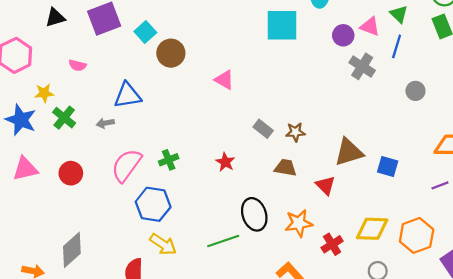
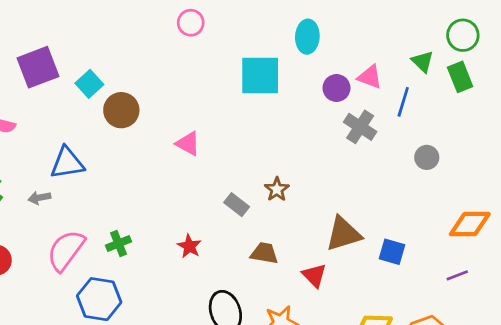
green triangle: (399, 14) -> (423, 62), moved
brown star: (295, 132) -> (277, 189), moved, turned -30

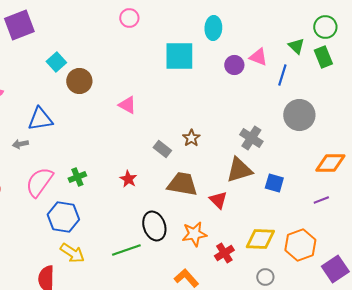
purple square: (38, 67) -> (19, 25), moved
gray cross: (360, 127) -> (251, 138), moved
gray circle: (427, 157) -> (299, 115), size x1.8
brown trapezoid: (264, 253) -> (182, 184), size x1.5

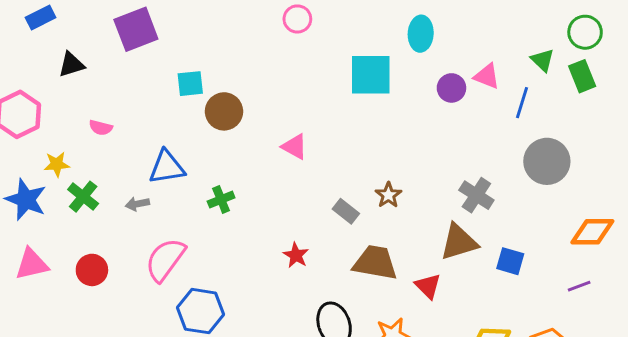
cyan square: (56, 62) -> (190, 84), turned 36
green cross: (77, 177) -> (221, 199), moved

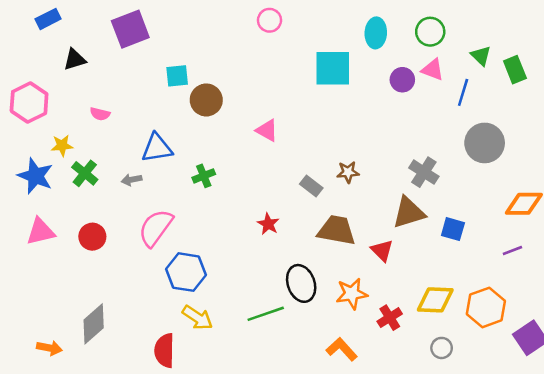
green circle: (585, 32) -> (430, 32), moved
brown star: (388, 195) -> (348, 172), turned 30

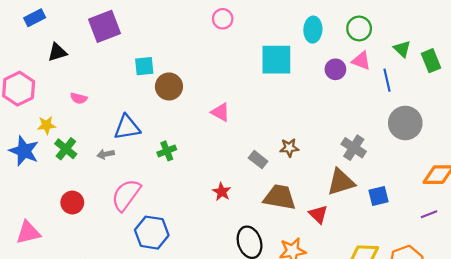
blue line: (463, 92) -> (387, 80), turned -30
blue square: (453, 229) -> (378, 196), turned -30
pink triangle: (40, 232) -> (28, 233), moved

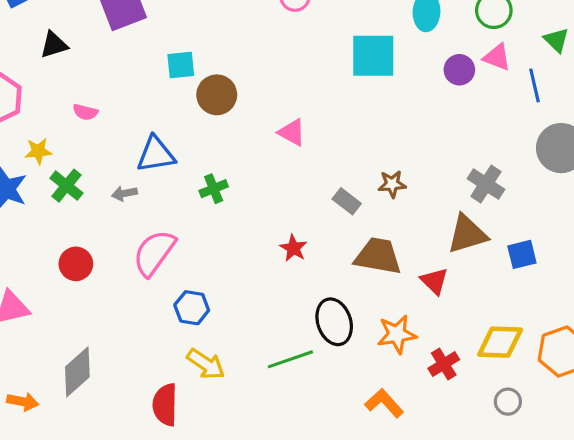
blue hexagon: (152, 233) -> (192, 308), size x0.7

